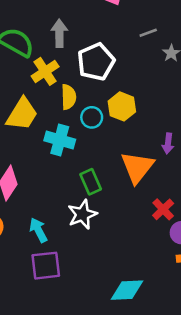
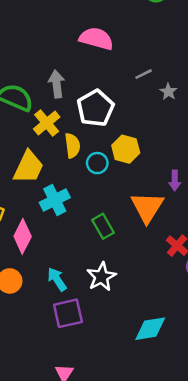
cyan cross: (60, 140) -> (55, 200), moved, turned -36
white star: (82, 214) -> (101, 277), moved

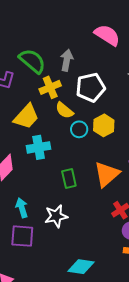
yellow semicircle: (72, 146) -> (64, 110), turned 120

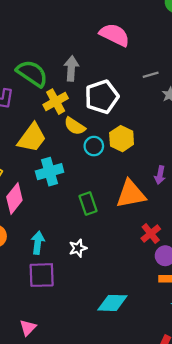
orange triangle: (107, 174) -> (131, 194), turned 36
cyan arrow: (22, 208) -> (38, 243), turned 30
white star: (56, 216) -> (78, 248), size x0.7

